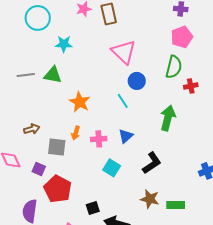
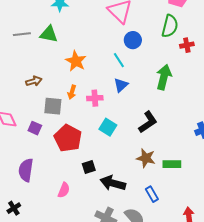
brown arrow: (32, 129) -> (34, 81), moved
blue triangle: (126, 136) -> (121, 85), moved
red pentagon: (58, 189) -> (68, 138), moved

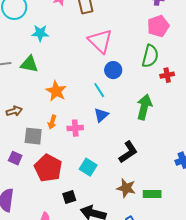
cyan square: (108, 127) -> (88, 167), moved

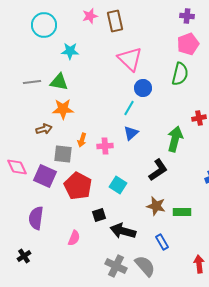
red cross: (167, 75) -> (199, 118), moved
cyan line: (99, 90) -> (129, 108), turned 63
orange star: (56, 91) -> (63, 109), moved, turned -30
green arrow: (144, 107) -> (175, 139), moved
purple square: (15, 158) -> (45, 176), size x1.6

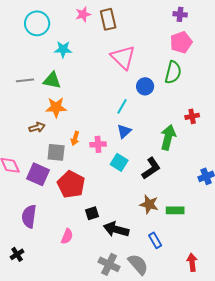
blue circle: (143, 88) -> (145, 86), moved
cyan square: (118, 185) -> (119, 162), moved

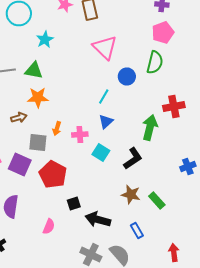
cyan star: (63, 49) -> (45, 40), turned -30
red cross: (192, 116) -> (174, 106), size x1.5
green rectangle: (175, 210) -> (157, 200), turned 48

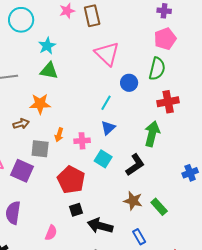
green triangle: (34, 70) -> (49, 71), moved
red cross: (174, 106) -> (168, 102), moved
red pentagon: (53, 174) -> (71, 180), moved

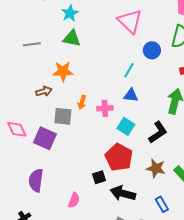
blue triangle: (108, 128) -> (131, 95), turned 49
red pentagon: (71, 180) -> (119, 157), moved

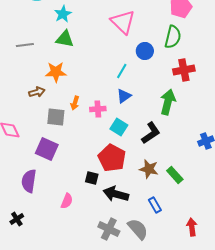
blue triangle: (131, 95) -> (124, 96), turned -42
purple square: (45, 138) -> (47, 149), moved
black square: (99, 177) -> (92, 178), turned 32

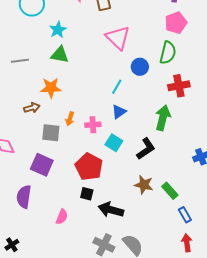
red pentagon: (112, 158) -> (89, 167), moved
blue rectangle: (155, 205) -> (185, 215), moved
black cross: (17, 219) -> (12, 245), moved

